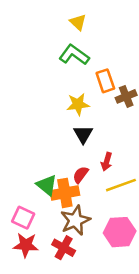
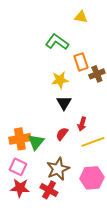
yellow triangle: (78, 22) -> (81, 17), moved, turned -32
green triangle: (47, 185) -> (36, 142), turned 30
orange cross: (65, 193) -> (20, 139), moved

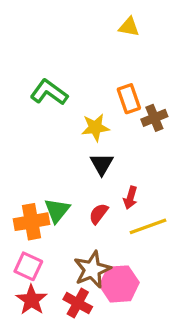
green L-shape: (57, 42) -> (49, 92), moved
green triangle: (36, 142) -> (57, 210), moved
pink hexagon: (92, 178) -> (119, 284), moved
red star: (20, 188) -> (31, 300), turned 30

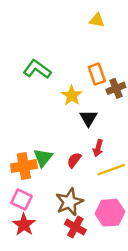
yellow star: (95, 127) -> (72, 95), turned -30
black triangle: (102, 164) -> (88, 118), moved
pink hexagon: (119, 284) -> (110, 213), moved
red cross: (78, 303) -> (75, 227), moved

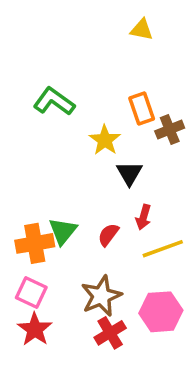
red cross: (75, 227) -> (110, 333), turned 30

